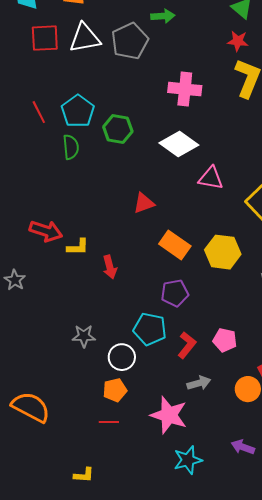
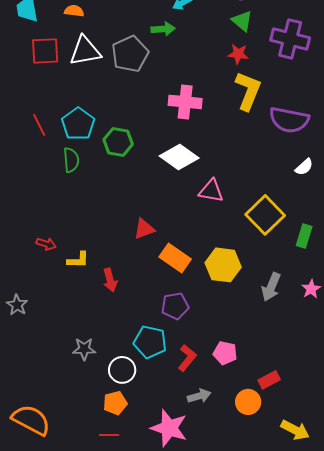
red triangle: (144, 203) -> (144, 229), moved
red arrow: (46, 231) -> (46, 244), size x0.6
gray star: (15, 280) -> (17, 305), moved

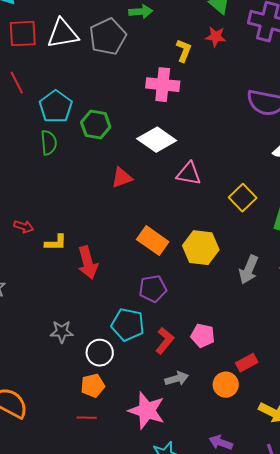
yellow L-shape: (248, 91) -> (184, 51), moved, size x0.6
red line: (39, 125) -> (17, 83), moved
yellow square: (265, 215) -> (243, 198), size x0.7
red triangle: (144, 229) -> (122, 178), moved
red arrow: (110, 280) -> (88, 263), size x1.4

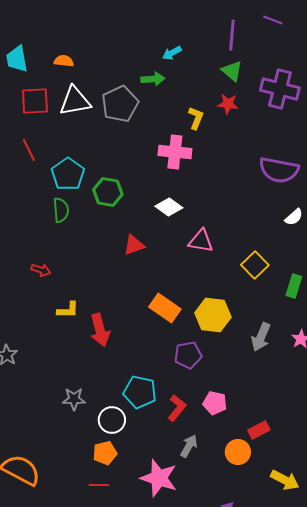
white diamond: (157, 140) -> (169, 207), size x0.7
red arrow: (24, 227) -> (41, 270), moved
purple pentagon: (153, 289) -> (188, 355), moved
gray arrow: (177, 379) -> (189, 446), turned -45

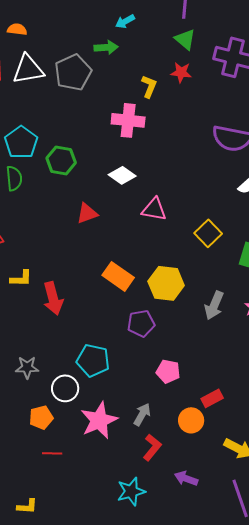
red L-shape: (177, 408) -> (152, 447), moved
orange pentagon: (105, 453) -> (41, 417), moved
pink star: (159, 478) -> (99, 420), moved, turned 30

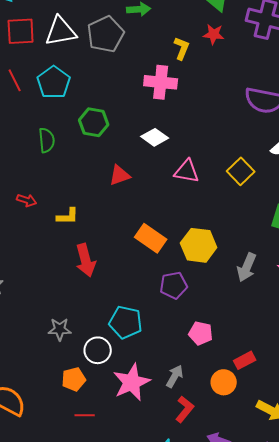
cyan pentagon: (21, 142) -> (54, 82), moved
yellow square: (208, 233) -> (241, 171), moved
yellow L-shape: (21, 278) -> (68, 216), moved

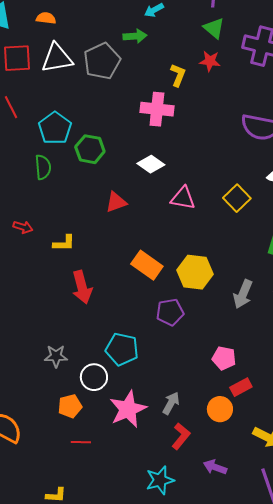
cyan pentagon: (54, 82) -> (55, 128), moved
pink pentagon: (201, 333) -> (224, 358), moved

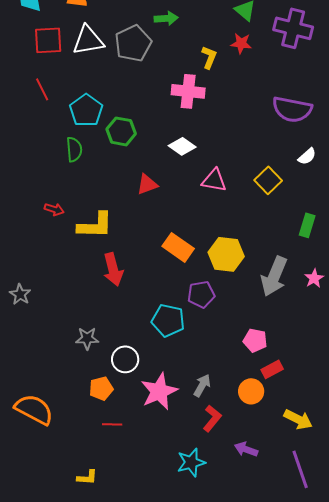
yellow L-shape: (64, 243) -> (95, 225), size x1.6
gray arrow: (243, 294) -> (274, 276), size x1.4
cyan pentagon: (122, 349) -> (168, 320), moved

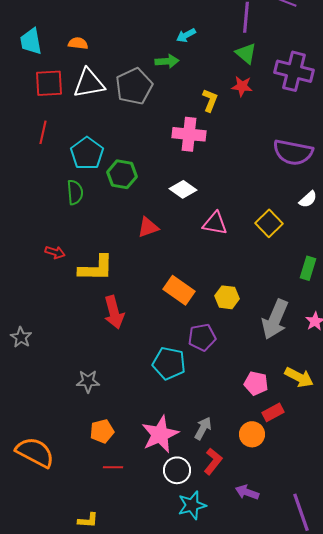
red line: (42, 89) -> (43, 132), turned 40
yellow hexagon: (226, 254) -> (227, 297), size x0.7
white circle: (125, 359) -> (177, 470), moved
yellow arrow: (298, 419) -> (299, 377), moved

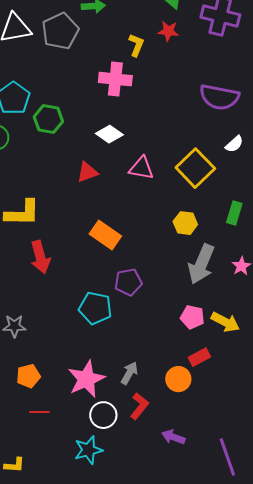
yellow square: (269, 223) -> (195, 168), size x1.4
red triangle: (148, 227) -> (87, 172), moved
yellow hexagon: (227, 297) -> (185, 223), moved
pink pentagon: (256, 383) -> (192, 317), moved
cyan star: (192, 505) -> (88, 450), moved

